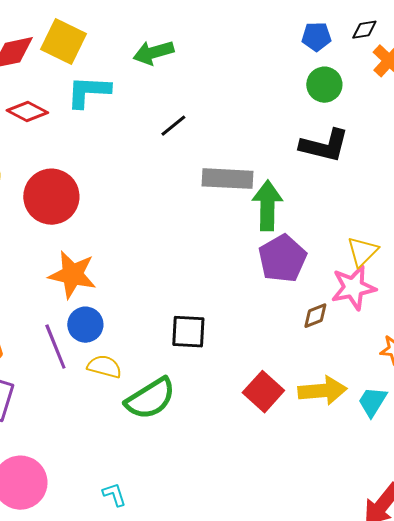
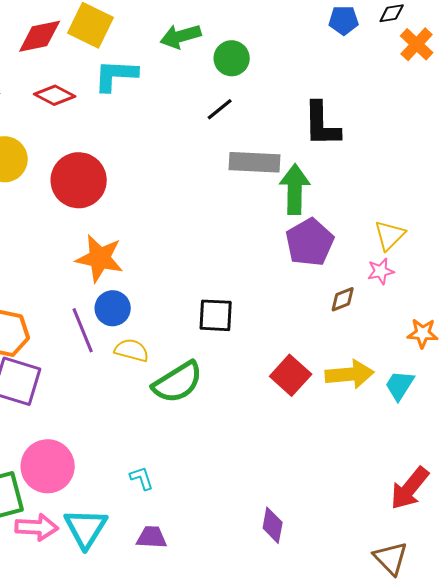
green circle: (324, 85) -> (232, 58), moved
black line: (173, 126) -> (220, 109), moved
black L-shape: (324, 146) -> (322, 124), moved, turned 75
pink star: (353, 288) -> (381, 271), size x0.6

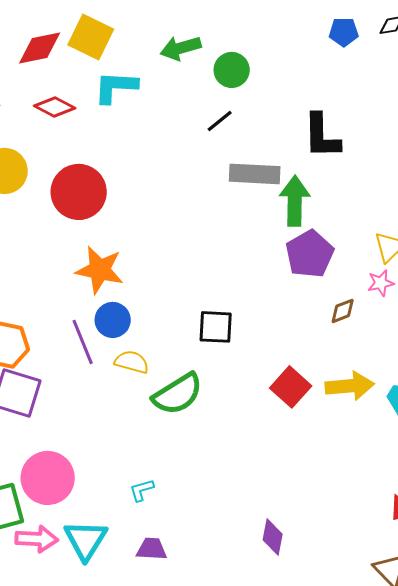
cyan L-shape: (142, 478) -> (142, 490), turned -88

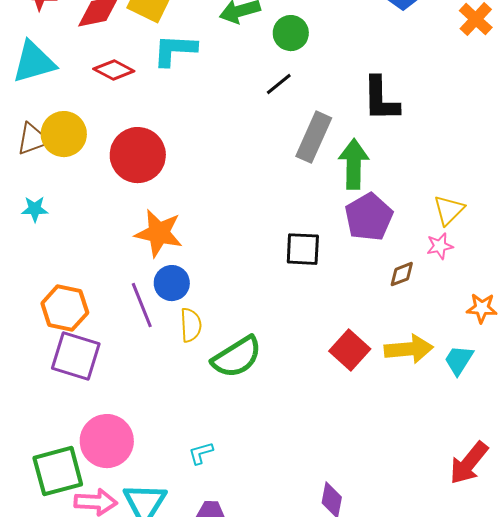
gray rectangle: (255, 174) -> (314, 137), turned -69
black square: (216, 327) -> (303, 249), moved
yellow semicircle: (132, 362) -> (191, 325), turned 72

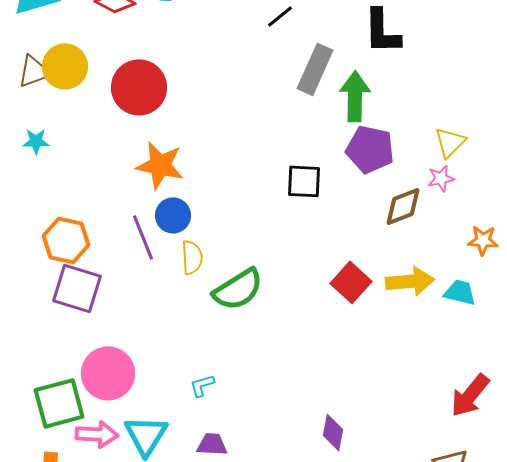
purple pentagon: (369, 217) -> (370, 149), turned -30
brown diamond: (402, 274) -> (403, 206), size x1.5
cyan trapezoid: (459, 360) -> (460, 292), turned 72

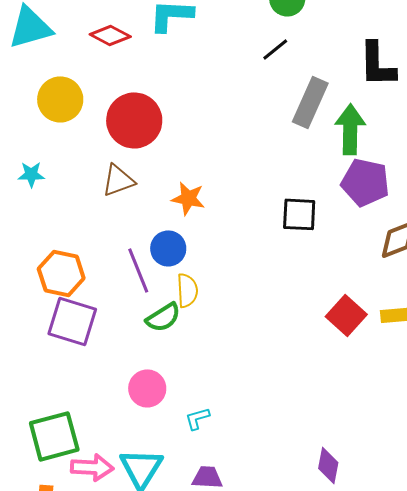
brown triangle: (34, 71) -> (118, 180), moved
orange star: (160, 165) -> (188, 198), moved, size x0.7
green semicircle: (238, 289) -> (163, 317), moved, size x0.7
pink circle: (108, 373) -> (147, 388), moved, size x0.7

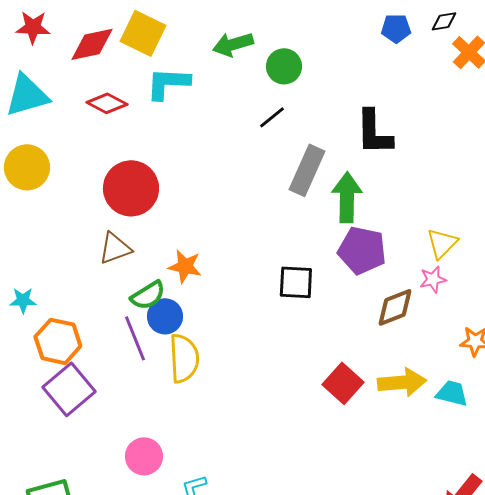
yellow circle: (60, 99) -> (27, 167), moved
cyan star: (31, 174) -> (23, 300), moved
yellow semicircle: (187, 290) -> (184, 358), size x1.4
green semicircle: (163, 317) -> (148, 295), moved
purple square: (72, 321) -> (69, 389), turned 33

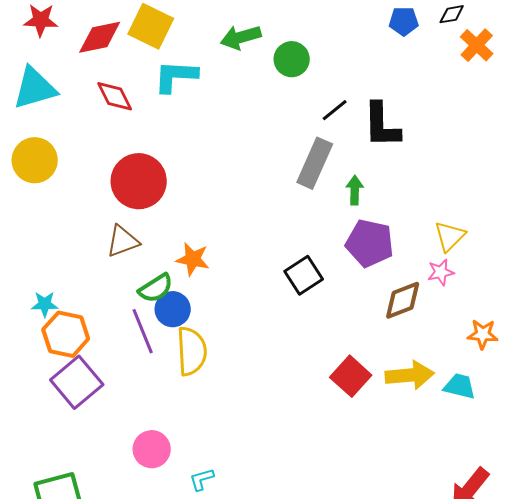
red diamond: (107, 103) -> (115, 96), turned 36
black line: (272, 117) -> (335, 110), moved
green arrow: (347, 197) -> (355, 190), size x0.6
black square: (296, 282) -> (304, 275), turned -36
cyan star: (23, 300) -> (45, 304), moved

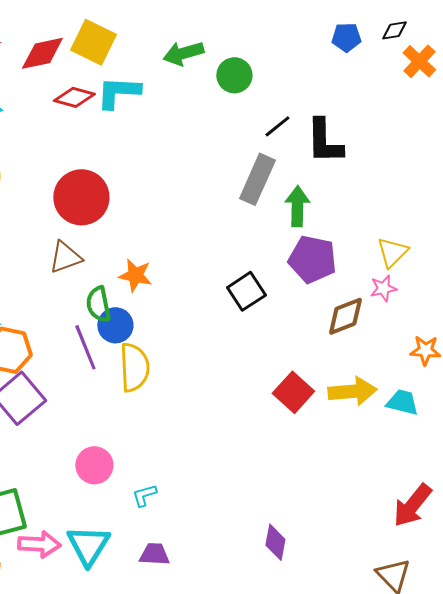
red diamond: (115, 96) -> (74, 97), moved, turned -48
green arrow: (355, 190) -> (297, 206), size x1.4
green semicircle: (156, 288) -> (98, 304), turned 111

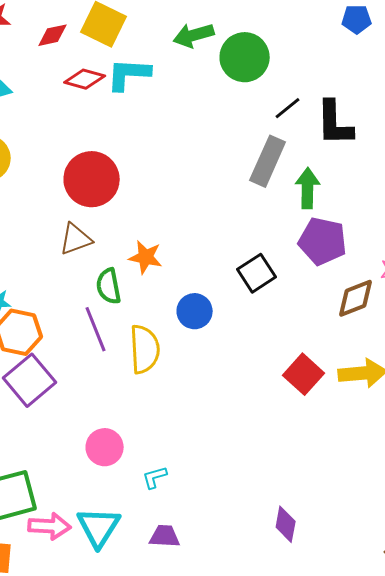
red diamond: (42, 53) -> (53, 35), size x0.7
green circle: (234, 75) -> (245, 57), size x1.4
blue circle: (115, 325) -> (195, 311), moved

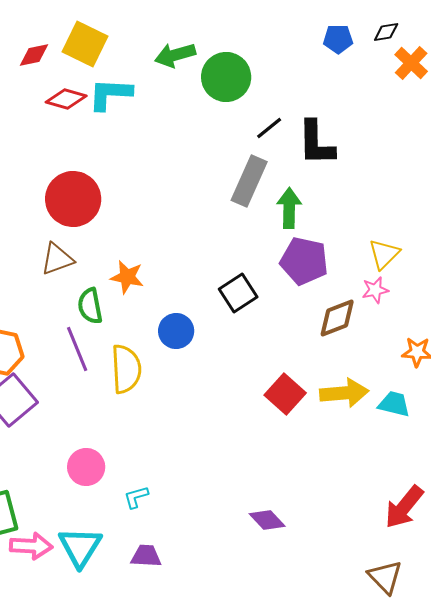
purple diamond: (286, 524) -> (267, 520), moved, turned -54

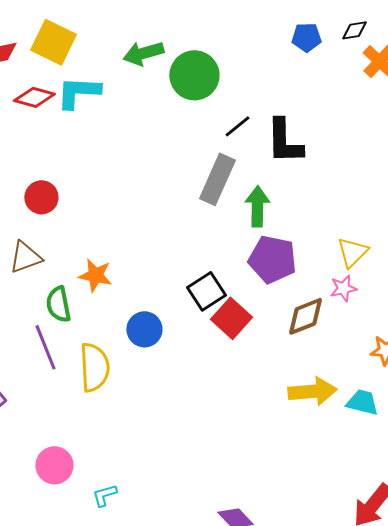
red circle: (73, 199) -> (41, 197), size x0.6
red square: (285, 394) -> (231, 318), moved

